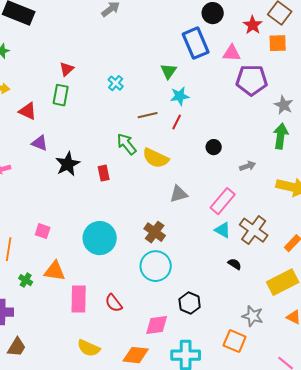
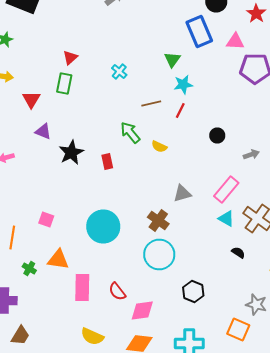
red triangle: (28, 111) -> (31, 100), turned 36
yellow semicircle: (156, 158) -> (159, 146), size x0.6
gray triangle: (179, 194) -> (182, 194), moved
pink diamond: (157, 325) -> (142, 310), moved

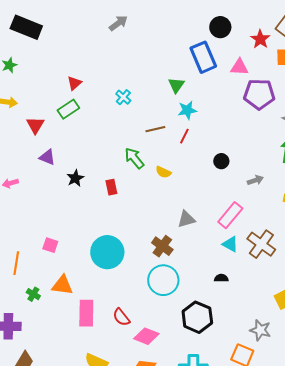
green rectangle: (64, 84) -> (68, 109), turned 45
black star: (71, 152) -> (75, 178), size x0.7
black semicircle: (238, 252) -> (221, 278), moved, turned -32
black hexagon: (193, 292) -> (197, 317), size x1.4
pink diamond: (142, 310) -> (146, 336), turned 30

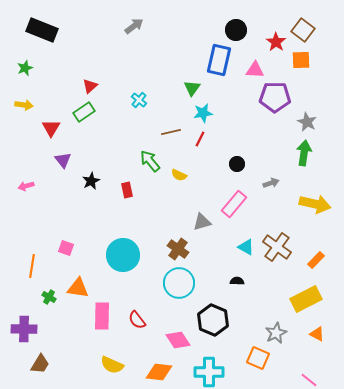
blue rectangle: (203, 57) -> (219, 60), turned 36
purple triangle: (47, 157) -> (63, 160), turned 30
pink rectangle: (230, 215) -> (234, 204), moved
gray star: (260, 330) -> (276, 333), turned 30
pink diamond: (146, 336) -> (178, 340), moved, turned 35

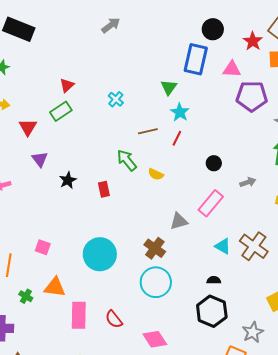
cyan star: (203, 113) -> (180, 112), turned -30
black hexagon: (213, 320) -> (212, 311), moved

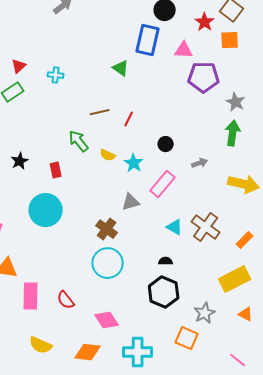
green triangle: (169, 87) -> (121, 68), turned -30
cyan cross: (116, 99) -> (56, 75), moved, turned -35
cyan star: (180, 112) -> (134, 163), moved
cyan circle: (100, 254) -> (46, 210), moved

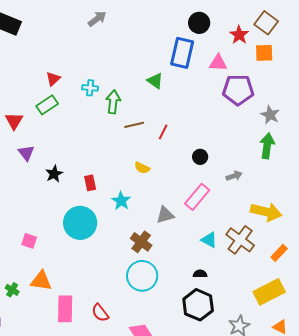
green arrow: (79, 141) -> (113, 102), moved, turned 45
cyan star: (134, 163) -> (121, 201), moved
yellow arrow: (244, 184) -> (266, 212), moved

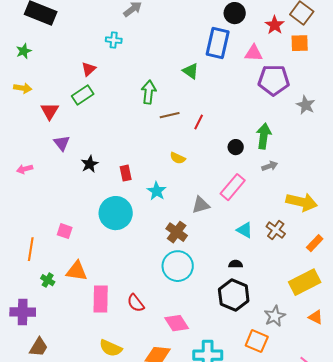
cyan cross: (90, 88) -> (114, 40), moved
green arrow: (267, 146) -> (264, 136), moved
brown cross: (240, 240) -> (276, 230), size x0.7

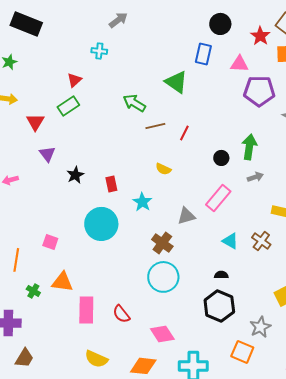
blue rectangle: (218, 43) -> (203, 54), size x0.7
green triangle: (191, 71) -> (176, 82), size x1.4
green arrow: (149, 92) -> (134, 103), turned -65

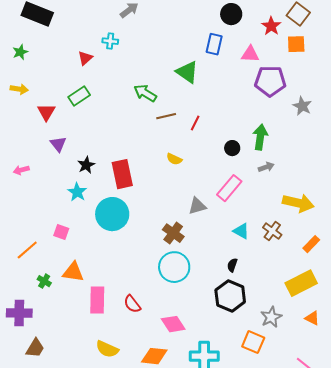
red triangle: (74, 80) -> (85, 58), moved
red rectangle: (111, 184) -> (122, 174), size x1.8
cyan star: (142, 202) -> (77, 192), moved
orange line: (16, 260) -> (27, 250), turned 40
black semicircle: (221, 275) -> (232, 265), turned -72

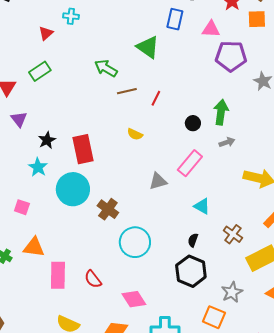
brown cross: (272, 231) -> (233, 234), moved
brown cross: (173, 233) -> (108, 209), moved

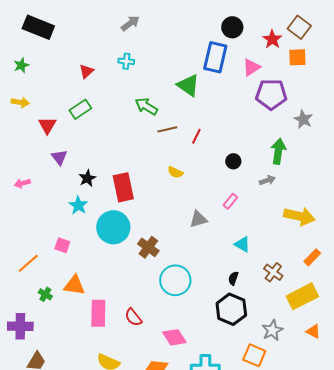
cyan cross: (71, 16) -> (126, 61), moved
blue rectangle: (175, 19) -> (215, 57), size x1.4
pink triangle: (211, 29) -> (251, 67), turned -36
green arrow: (221, 112) -> (278, 151), moved
pink rectangle: (190, 163) -> (230, 201), size x0.6

